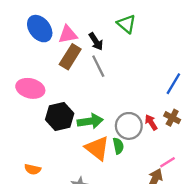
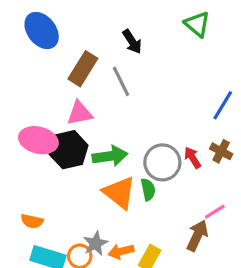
green triangle: (126, 24) -> (197, 24), moved
pink triangle: (68, 34) -> (80, 113), moved
black arrow: (96, 41) -> (132, 42), moved
pink ellipse: (30, 88) -> (38, 140), moved

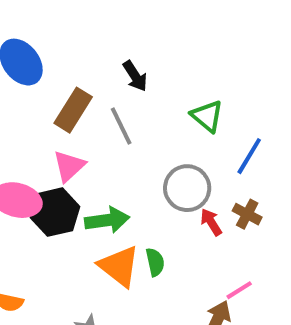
green triangle: (197, 24) -> (207, 116), moved
pink triangle: (80, 113) -> (69, 166), turned -32
gray circle: (162, 162) -> (187, 188), moved

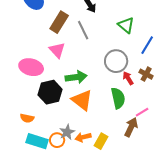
pink triangle: (69, 166) -> (57, 50), turned -30
black hexagon: (55, 212) -> (50, 92), moved
green semicircle: (155, 262) -> (118, 98), moved, size x1.5

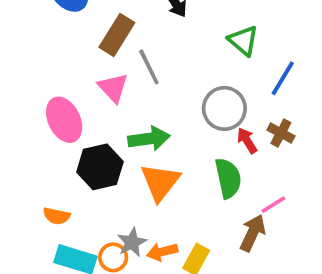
gray line: (83, 30) -> (149, 67), moved
pink ellipse: (31, 67) -> (64, 120), turned 50
orange triangle: (82, 100) -> (160, 182), turned 30

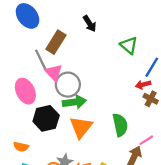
gray line: (149, 67) -> (41, 60), moved
gray circle: (224, 108) -> (68, 85), moved
red arrow: (247, 141) -> (143, 85), moved, turned -72

